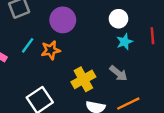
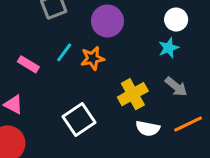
cyan star: (125, 42) -> (169, 48), moved

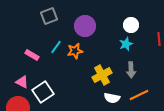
gray arrow: (176, 87) -> (131, 70), turned 49
white square: (79, 119) -> (43, 92), moved

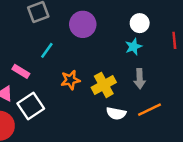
orange star: (75, 51) -> (70, 80), moved
pink rectangle: (32, 55) -> (21, 71), moved

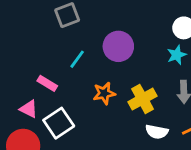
purple circle: (83, 24) -> (118, 46), moved

